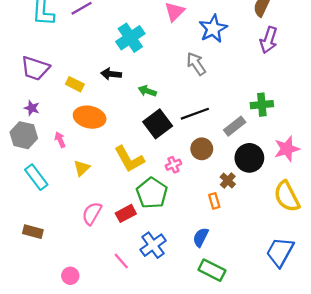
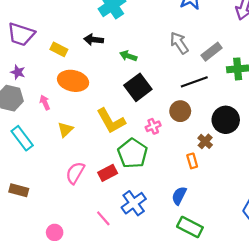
gray arrow: (196, 64) -> (179, 43), moved
black line: (195, 114) -> (194, 82), moved
gray rectangle: (235, 126) -> (212, 52), moved

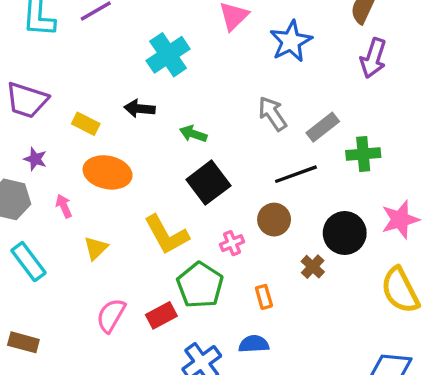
purple star: (18, 72) -> (35, 159), moved
orange rectangle: (192, 161) -> (264, 297), moved
blue semicircle: (179, 196) -> (254, 344), moved, turned 60

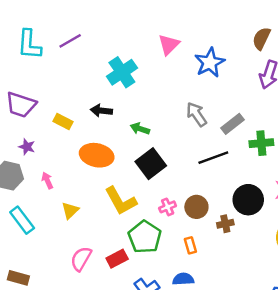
orange ellipse: (108, 172) -> (97, 155), moved
brown circle: (274, 220) -> (196, 207), moved
brown cross: (313, 267) -> (225, 224), turned 35

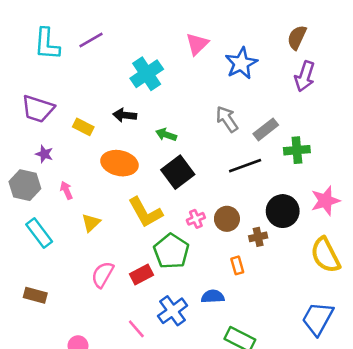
orange rectangle: (190, 245) -> (237, 265), moved

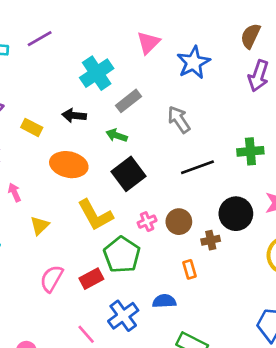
gray rectangle: (266, 129) -> (128, 101), moved

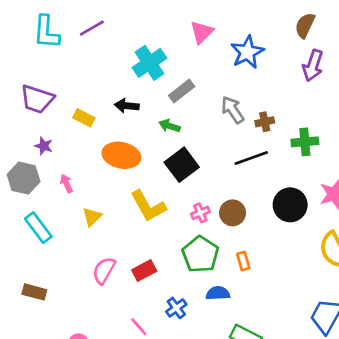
brown cross: (211, 240) -> (265, 122), moved
green pentagon: (122, 255) -> (200, 254), moved
blue cross: (123, 316) -> (176, 308), size x0.7

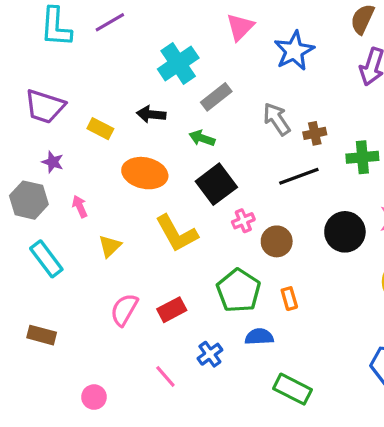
pink cross: (200, 213) -> (243, 221), moved

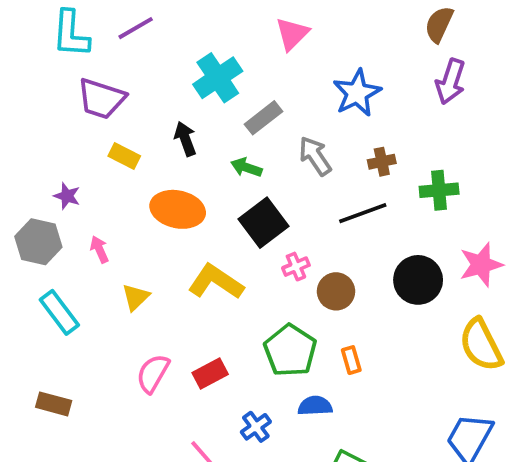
blue star: (294, 51) -> (357, 93), moved
purple trapezoid: (45, 106) -> (101, 99), moved
black arrow: (151, 114) -> (185, 139), turned 64
gray arrow: (277, 119) -> (315, 156), moved
yellow L-shape: (177, 233) -> (216, 282), turned 153

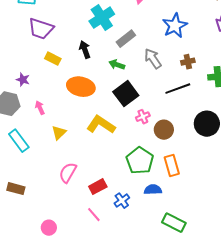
orange rectangle: (351, 360) -> (172, 166), size x1.5
red rectangle: (210, 373) -> (98, 187), moved

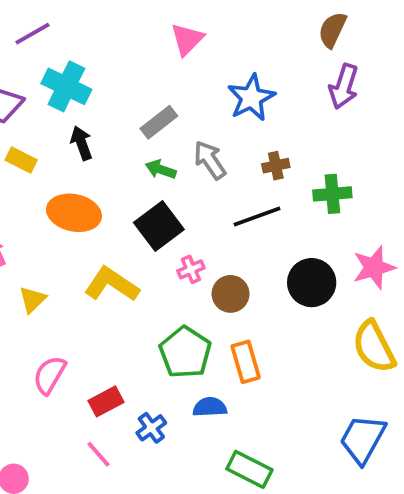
cyan cross: (102, 18) -> (66, 86), moved, turned -30
green arrow: (117, 65) -> (161, 169), moved

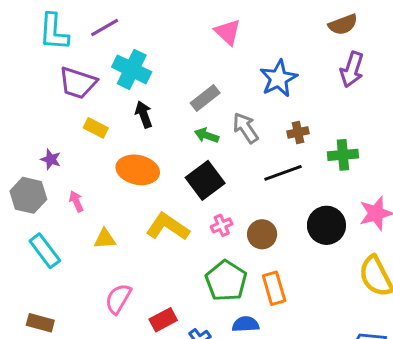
brown semicircle: (332, 30) -> (343, 25), turned -136
pink triangle: (187, 39) -> (228, 32), turned -32
pink cross: (191, 269) -> (222, 225), moved
yellow triangle: (32, 300) -> (105, 239), turned 40

